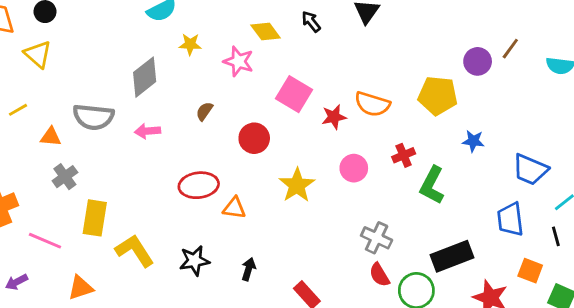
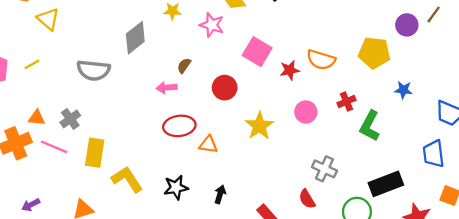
pink arrow: (147, 131) -> (167, 88), moved
orange triangle: (51, 137) -> (37, 118), moved
pink line: (45, 241) -> (54, 147), moved
red semicircle: (379, 275) -> (307, 199), moved

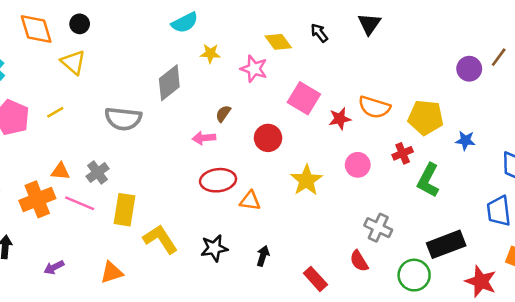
yellow pentagon: (374, 53) -> (426, 117), moved

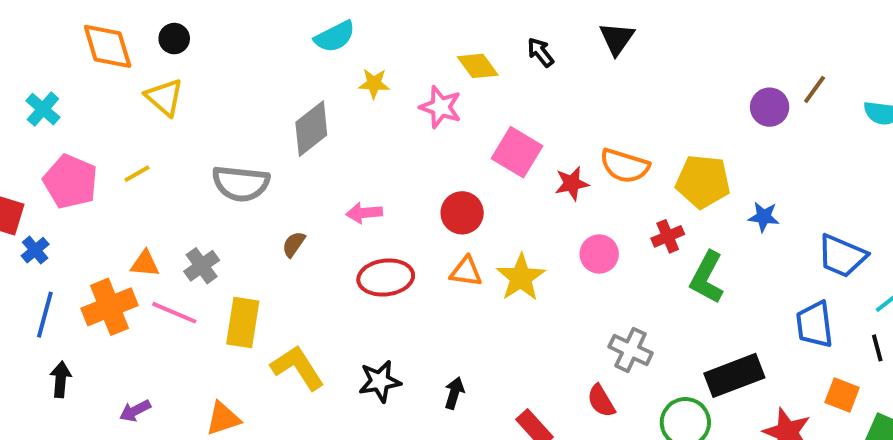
brown semicircle: (223, 114) -> (294, 244), moved
orange triangle: (250, 201) -> (466, 272), moved

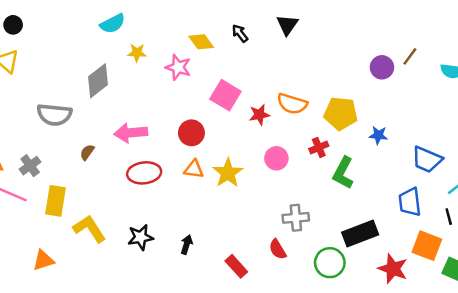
pink arrow: (364, 213) -> (131, 133), size x1.5
gray cross: (631, 350) -> (296, 218), turned -30
orange square: (842, 395) -> (427, 246), size x1.4

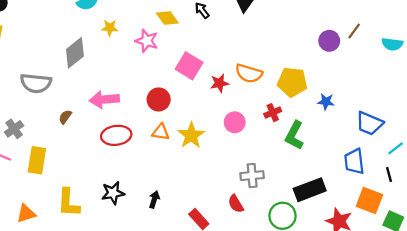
yellow L-shape: (90, 229) -> (68, 203), moved, turned -144

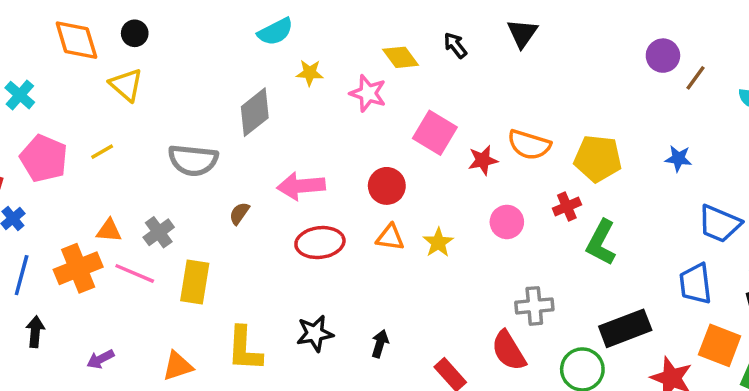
purple circle: (329, 41) -> (663, 56), moved
blue star: (326, 102) -> (678, 158), moved
yellow star: (191, 135) -> (438, 243), size x0.7
red semicircle: (236, 204) -> (509, 351), size x1.4

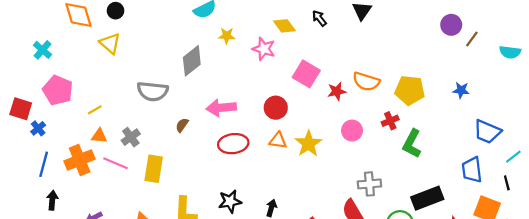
yellow line: (102, 152) -> (95, 110), moved
yellow star: (438, 243) -> (308, 144), size x1.4

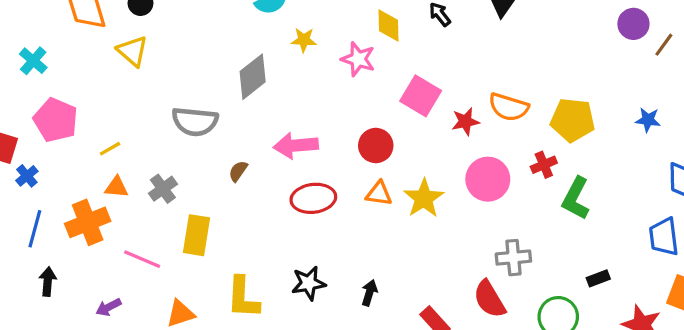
yellow diamond: (284, 26) -> (389, 25), turned 35
pink circle: (352, 131) -> (488, 179), size x1.4
pink line: (116, 163) -> (142, 259), moved
black rectangle: (427, 198) -> (598, 278), size x0.5

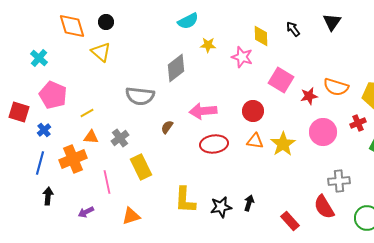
blue cross: (27, 176) -> (44, 130), moved
yellow rectangle: (197, 235) -> (141, 167), turned -35
pink line: (142, 259) -> (107, 182), turned 55
black star: (309, 283) -> (221, 207), moved
yellow L-shape: (243, 298) -> (185, 200), moved

